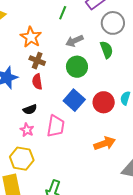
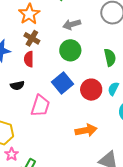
green semicircle: (106, 50) -> (110, 58), moved
pink star: (27, 130) -> (12, 154), moved

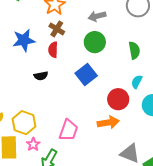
red circle: (91, 90) -> (118, 99), moved
pink trapezoid: (40, 106) -> (69, 130), moved

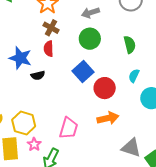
blue star: (24, 40) -> (20, 58), moved, turned 30
red circle: (118, 99) -> (105, 88), moved

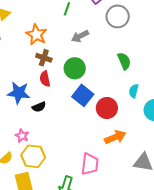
green circle: (90, 39) -> (75, 68), moved
pink trapezoid: (69, 128) -> (90, 164), moved
pink star: (34, 144) -> (22, 136), moved

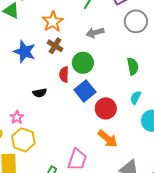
red semicircle: (45, 79) -> (64, 74), moved
blue star: (19, 93) -> (25, 52), moved
orange arrow: (115, 137) -> (108, 139), turned 50

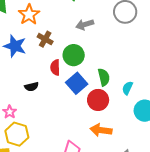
orange star: (53, 22) -> (29, 15), moved
green semicircle: (133, 66) -> (104, 77), moved
orange arrow: (108, 139) -> (101, 130), turned 150

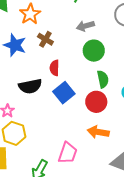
green circle: (74, 55) -> (94, 51), moved
blue square: (77, 83) -> (64, 93), moved
black semicircle: (31, 87) -> (30, 86), size x1.6

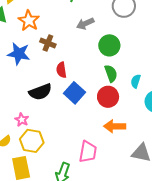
green circle: (94, 51) -> (109, 45), moved

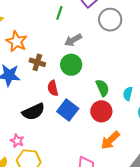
green circle: (109, 45) -> (71, 65), moved
orange arrow: (115, 126) -> (110, 140), turned -40

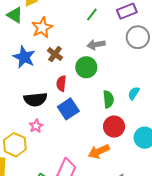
cyan semicircle: (128, 94) -> (134, 93), moved
red circle: (101, 111) -> (114, 127), moved
pink star: (17, 141) -> (36, 126), moved

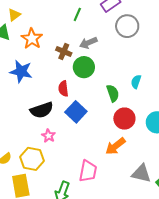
brown cross: (55, 54) -> (64, 51), moved

